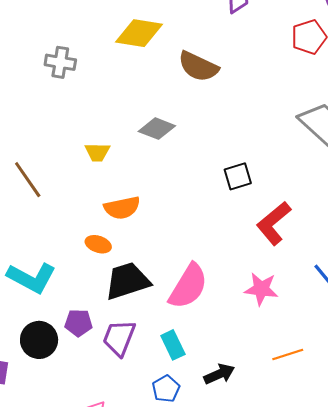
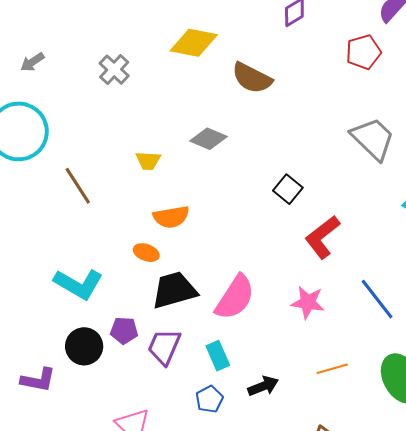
gray cross: (60, 62) -> (114, 70), turned 32
black square: (238, 176) -> (288, 189), turned -36

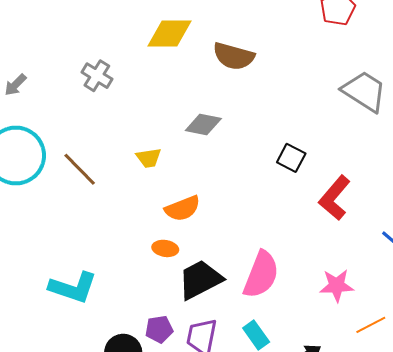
brown line: (78, 186) -> (80, 169), moved
cyan L-shape: (78, 284) -> (73, 288), moved
pink star: (308, 302) -> (337, 286), moved

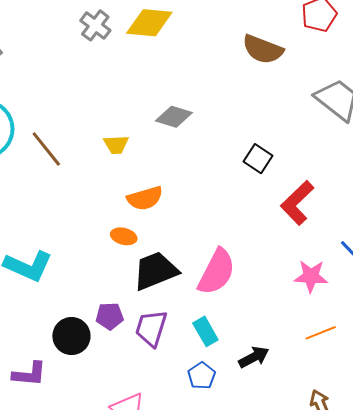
brown semicircle: (234, 56) -> (263, 49), moved
gray cross: (97, 76) -> (95, 25), moved
pink star: (337, 286) -> (311, 276), moved

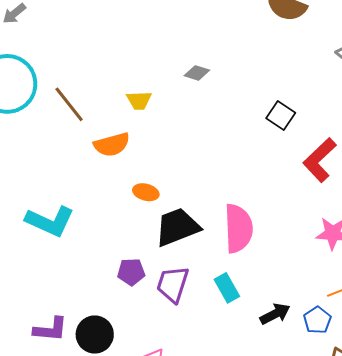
gray diamond: (174, 117) -> (197, 73), size x0.7
orange semicircle: (145, 198) -> (112, 145), moved
pink semicircle: (217, 272) -> (238, 228), turned -30
black circle: (71, 336) -> (95, 334), moved
blue pentagon: (202, 376) -> (317, 320), moved

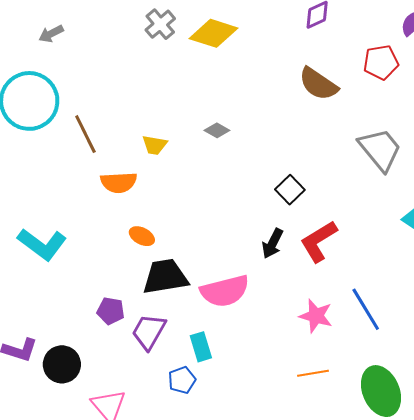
pink semicircle: (238, 228) -> (225, 291), turned 66
black arrow: (275, 314) -> (273, 243), moved, turned 132
blue pentagon: (317, 320) -> (182, 380), moved

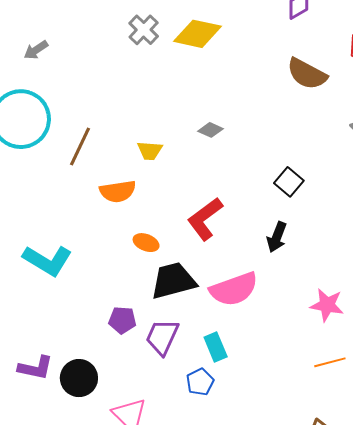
brown line: (85, 134) -> (80, 146), turned 57
red L-shape: (319, 241) -> (205, 219), moved

